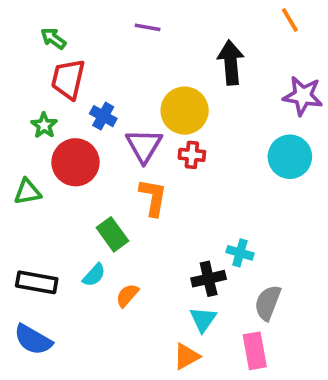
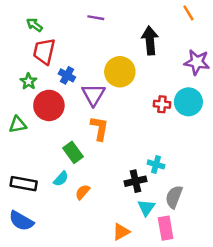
red cross: (192, 155) -> (162, 104), moved
cyan triangle: (203, 319) -> (146, 208), moved

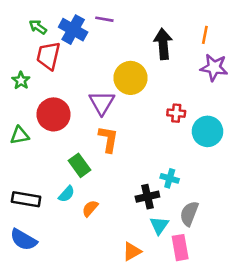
orange line: (188, 13) -> (205, 35), moved, turned 42
blue cross: (67, 75) -> (73, 30), moved, size x1.5
green star: (28, 81) -> (21, 80), moved
cyan circle: (188, 102) -> (207, 131), moved

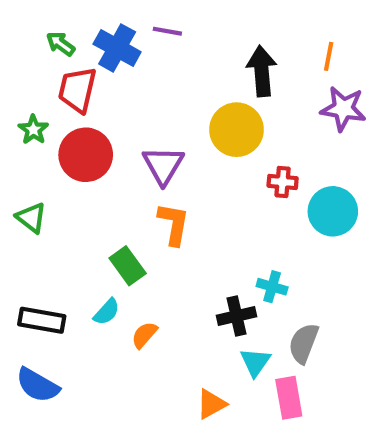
yellow circle: (130, 78) -> (236, 130), moved
red circle: (54, 114) -> (86, 155), moved
green triangle: (20, 135) -> (31, 218), turned 48

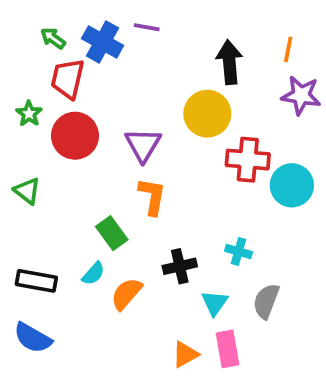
red cross: (283, 182) -> (248, 160), size x1.6
black cross: (236, 316) -> (180, 266), moved
orange semicircle: (144, 335) -> (126, 294), size x1.4
cyan triangle: (255, 362) -> (215, 303), moved
pink rectangle: (289, 398) -> (228, 349), moved

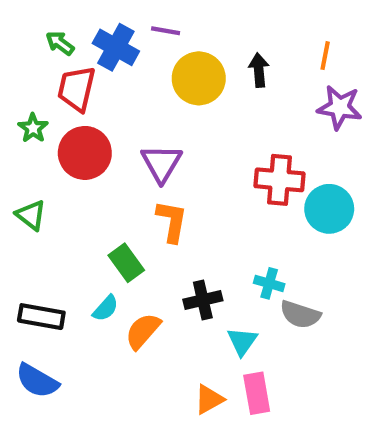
black arrow: (229, 62) -> (259, 70), size x0.7
yellow circle: (207, 114) -> (199, 78), moved
gray semicircle: (266, 301) -> (300, 314), moved, turned -93

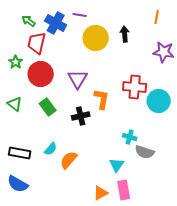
orange line: (325, 56) -> (157, 17), moved
orange L-shape: (172, 221) -> (102, 99), moved
green rectangle: (126, 263) -> (48, 107), moved
black cross: (203, 300) -> (81, 116), moved

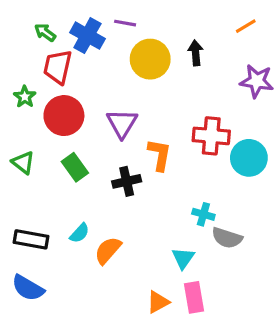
orange line: (157, 17) -> (246, 26), turned 48

